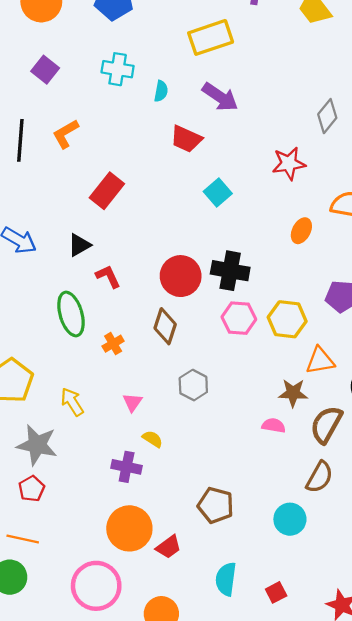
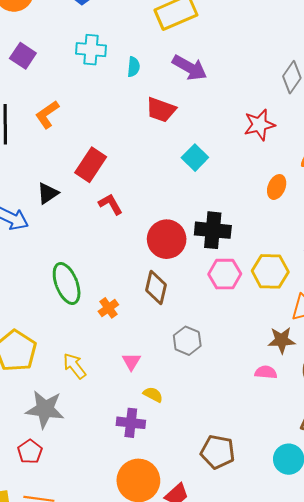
black triangle: (79, 245) -> (48, 193), moved
red L-shape: (108, 276) -> (111, 204), moved
red pentagon: (32, 489) -> (30, 452), moved

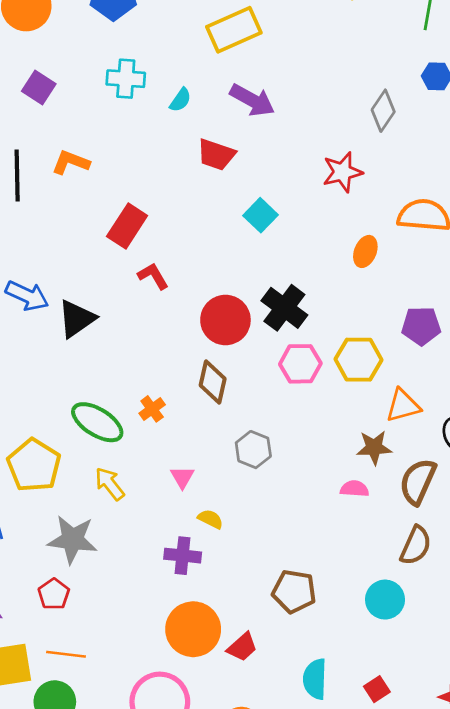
cyan semicircle: (134, 67) -> (180, 100), turned 30
orange L-shape: (47, 114) -> (71, 162), turned 56
black triangle: (48, 193) -> (77, 319), moved, size x1.4
black cross: (213, 230) -> (284, 308), turned 32
green ellipse: (67, 283) -> (97, 422), moved, turned -36

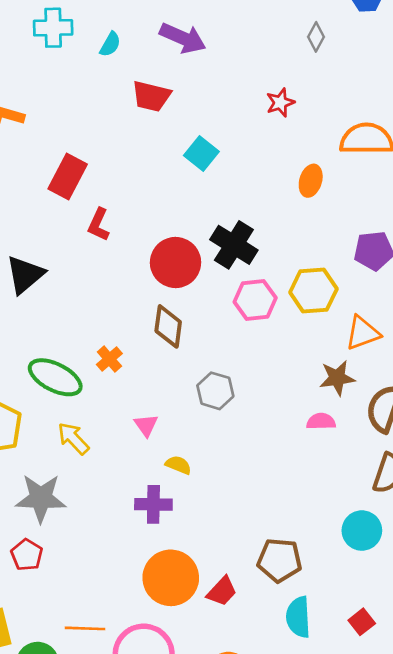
gray diamond: (383, 111) -> (316, 37), size x0.7
red star: (342, 172) -> (280, 103), size x0.7
red L-shape: (153, 276) -> (99, 225), turned -120
brown pentagon: (294, 591) -> (280, 560), moved
orange line: (66, 654) -> (85, 628), moved

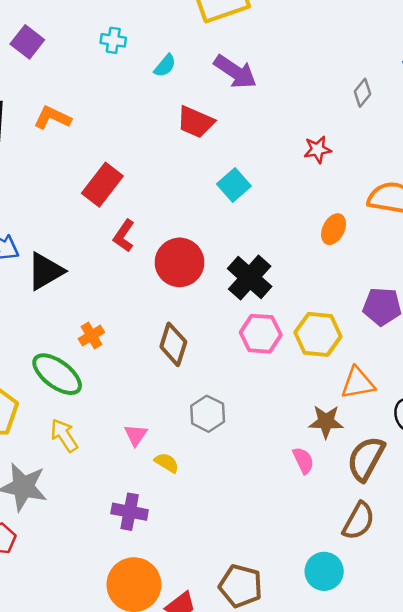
cyan cross: (53, 28) -> (113, 40), size x0.7
red circle: (176, 263) -> (180, 262), moved
orange cross: (109, 359) -> (91, 336), moved
pink semicircle: (321, 421) -> (303, 460), turned 56
yellow semicircle: (178, 465) -> (167, 463), moved

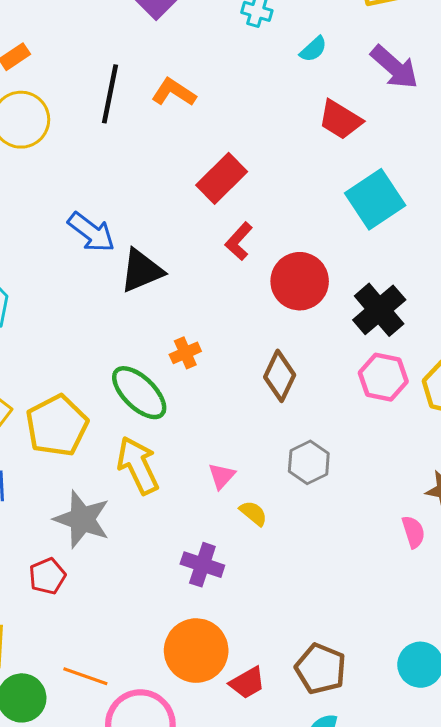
cyan square: (234, 185) -> (375, 199), size x1.5
yellow arrow: (64, 435) -> (138, 465), size x1.4

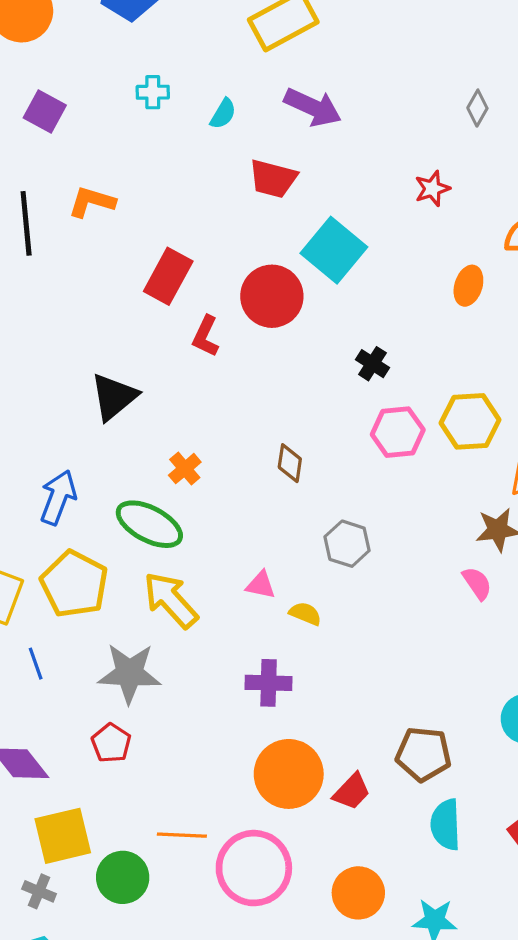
blue arrow: (91, 232) -> (58, 497), moved, turned -90
red circle: (300, 281) -> (272, 296), moved
black cross: (379, 310) -> (372, 364), size x0.6
brown diamond: (280, 376) -> (290, 463), size x0.7
pink triangle: (222, 476) -> (261, 585), turned -44

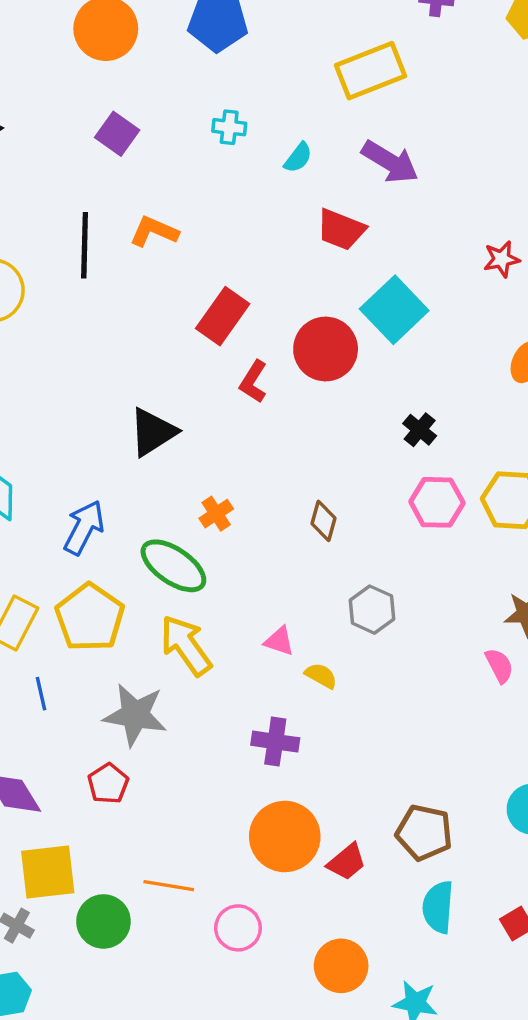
pink circle: (254, 868) -> (238, 928), size x0.6

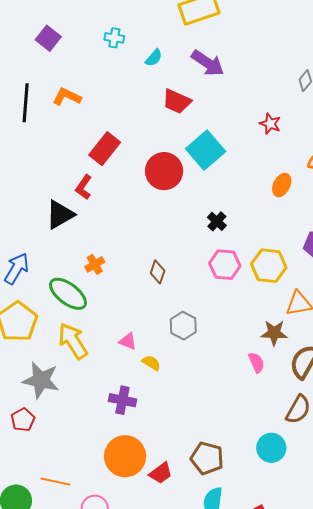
red star: (502, 259) -> (270, 124), turned 30
red L-shape: (253, 382) -> (84, 187), moved

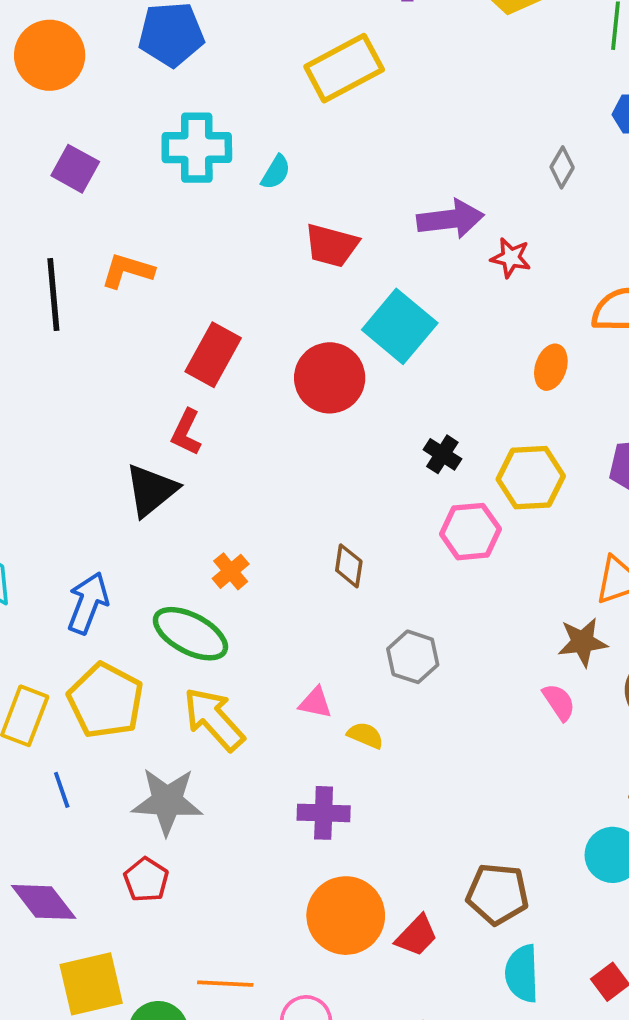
cyan cross: (114, 38) -> (197, 148), size x1.8
purple arrow: (208, 63) -> (451, 219), moved, turned -32
yellow hexagon: (269, 266) -> (531, 478), moved

